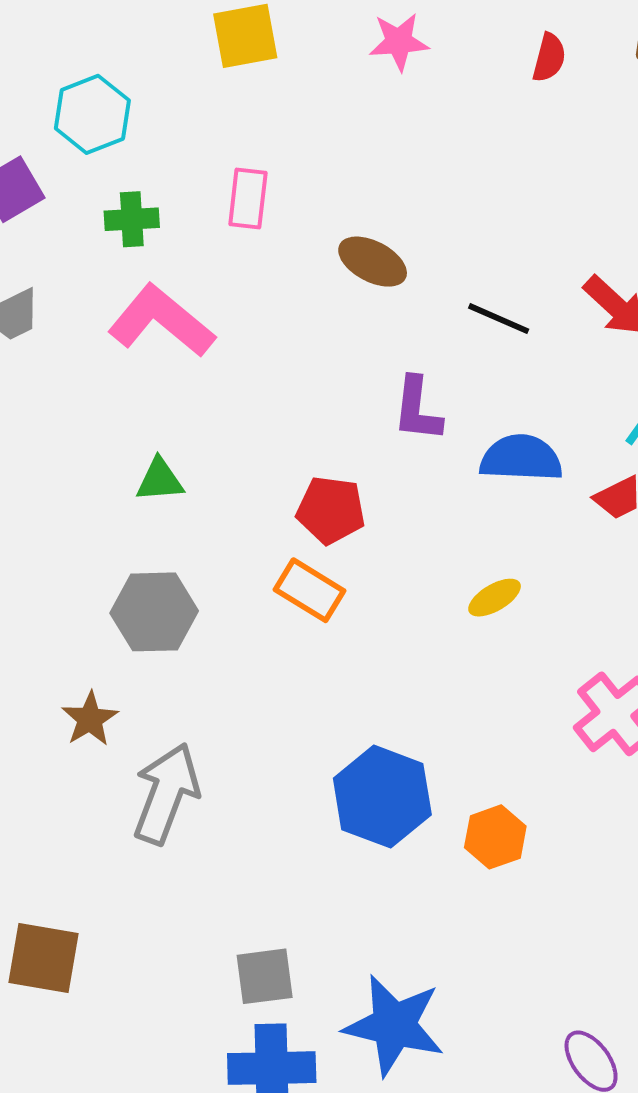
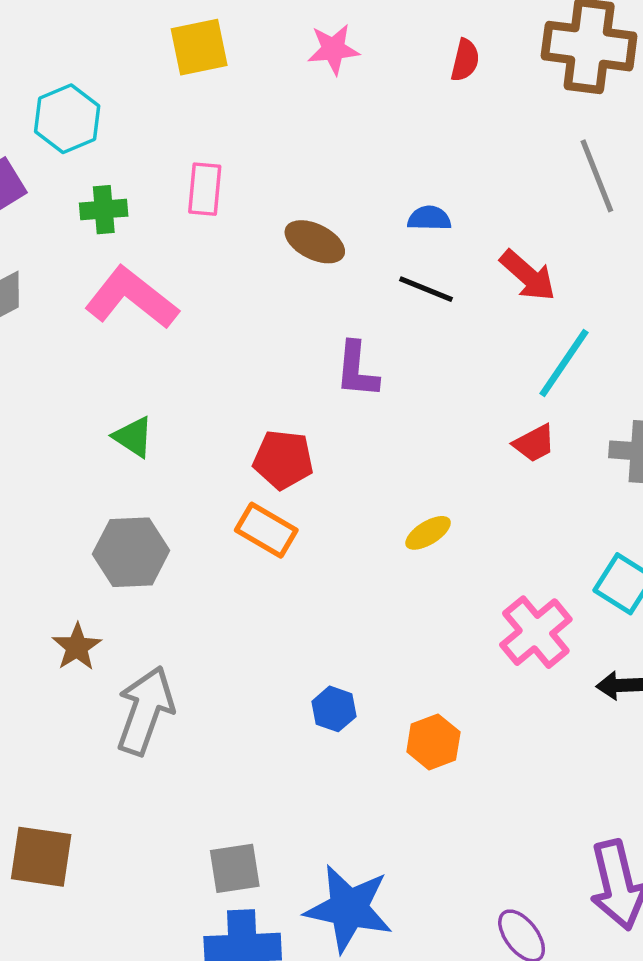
blue semicircle: (521, 458) -> (429, 218), moved, size x0.6
green triangle: (160, 480) -> (133, 437), turned 39
blue hexagon: (382, 797) -> (334, 709), size x0.5

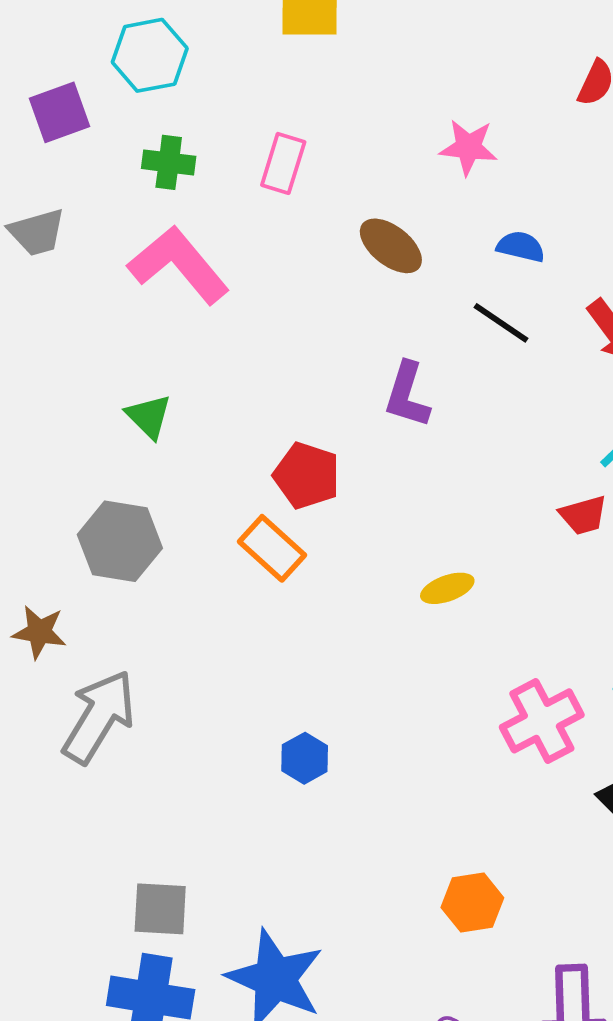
pink star: (333, 49) -> (468, 147), moved
brown star: (77, 647) -> (39, 632), turned 30
orange hexagon: (433, 742) -> (472, 903), moved

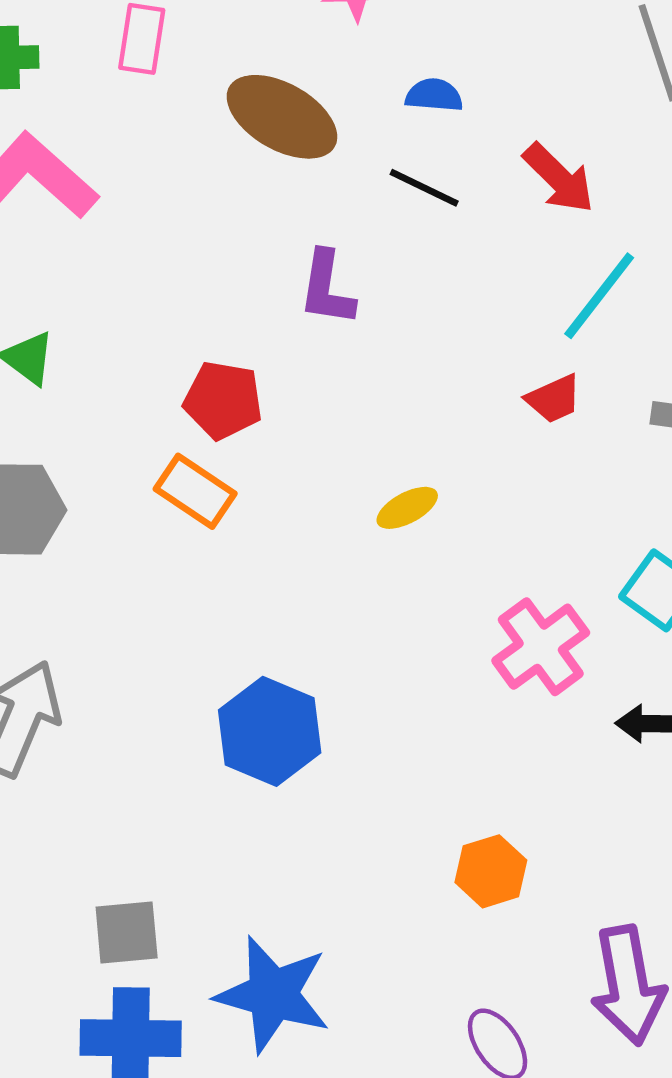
brown ellipse: (391, 246) -> (282, 117), size x1.4
blue hexagon: (305, 758) -> (270, 731), size x1.8

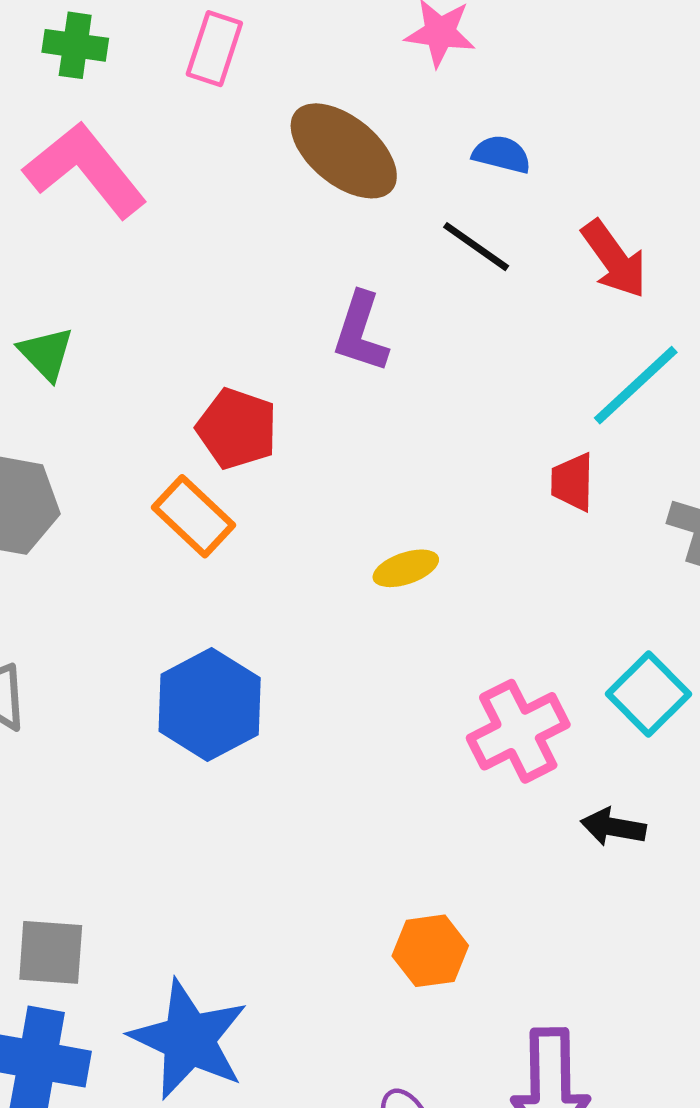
red trapezoid: (554, 399) -> (572, 482), turned 106
blue hexagon: (270, 731) -> (210, 705), moved

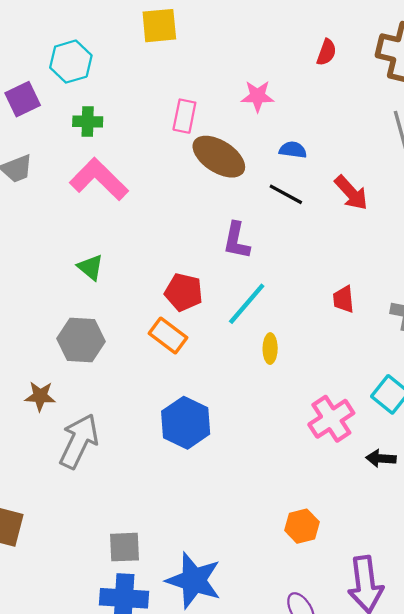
pink rectangle: (214, 49) -> (184, 116), moved
cyan line: (636, 385) -> (247, 304), moved
yellow ellipse: (406, 568) -> (270, 349), turned -64

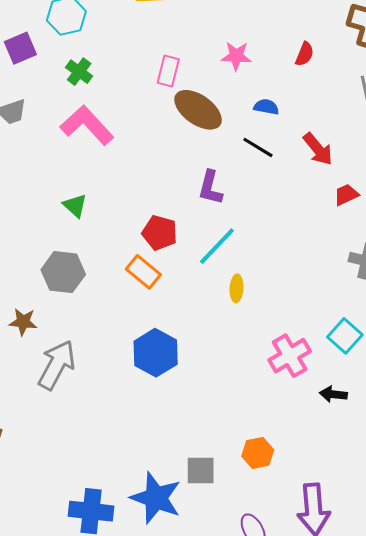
red semicircle: (326, 52) -> (305, 54), moved
green cross: (88, 122) -> (79, 72), turned 32
red trapezoid: (343, 299) -> (346, 195), moved, turned 68
gray square: (125, 547) -> (201, 471), moved

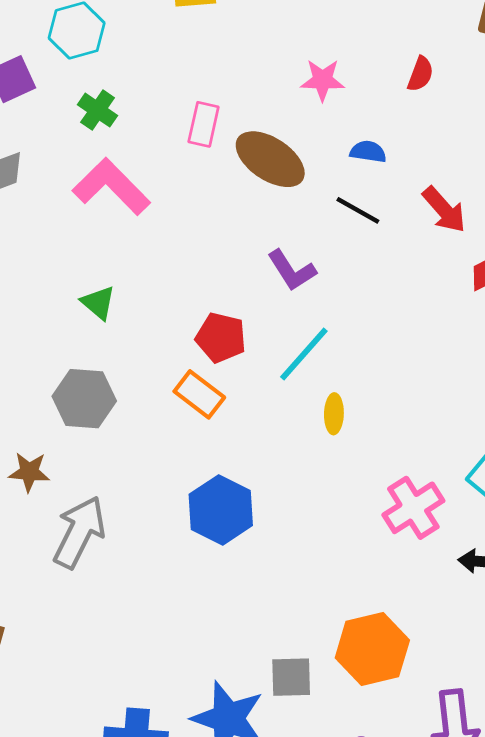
pink rectangle: (168, 71) -> (204, 124), moved
purple L-shape: (210, 188) -> (292, 270), turned -45
orange hexagon: (258, 453) -> (372, 649), size x1.6

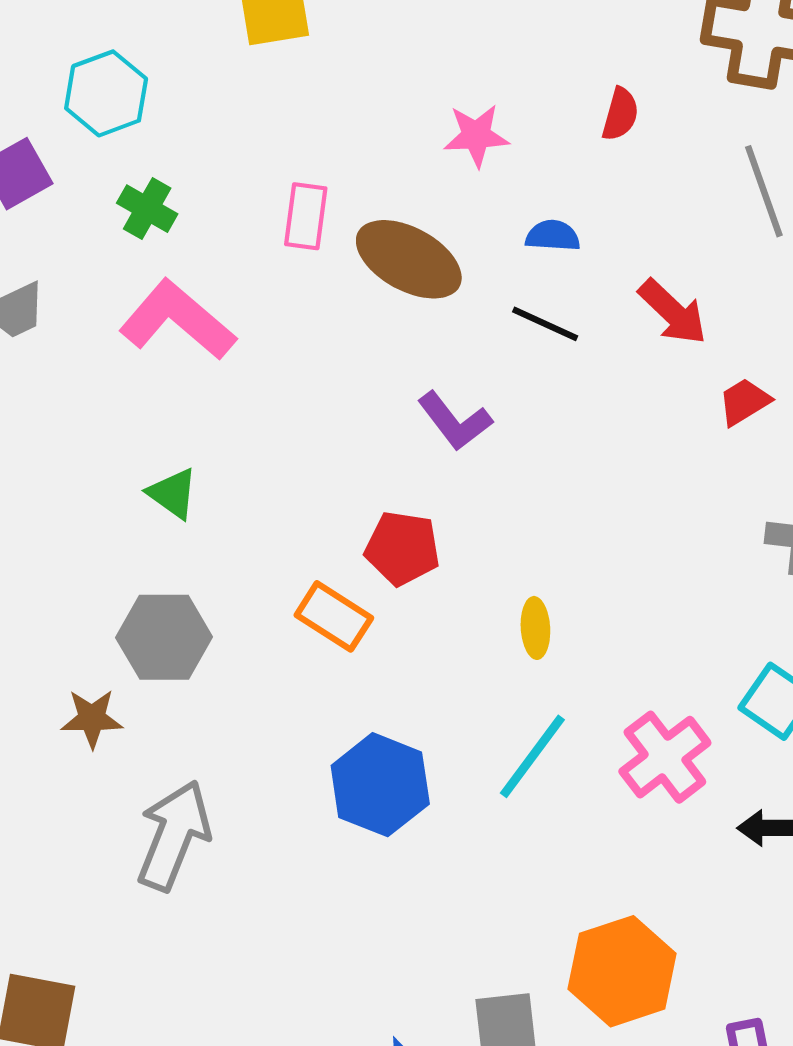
red pentagon: (221, 338) -> (402, 548), moved
cyan line: (304, 354) -> (532, 756), moved
brown star: (29, 472) -> (92, 718), moved

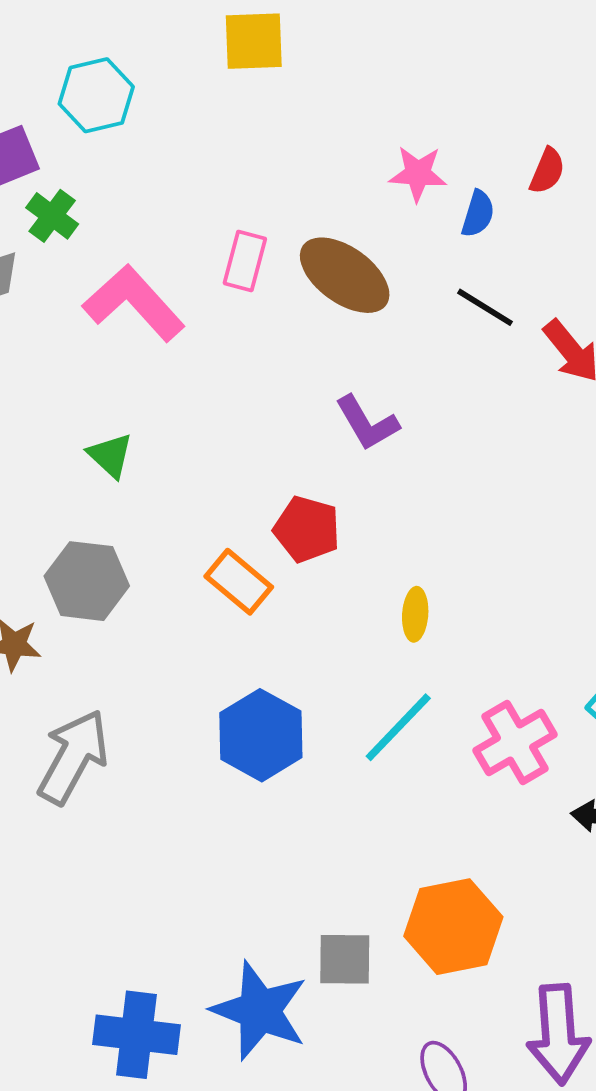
green cross: (147, 209) -> (52, 216), moved
pink rectangle: (306, 216) -> (245, 261), moved
blue semicircle: (553, 236) -> (478, 214), moved, turned 96
black line: (545, 324) -> (485, 307), moved

